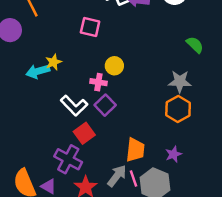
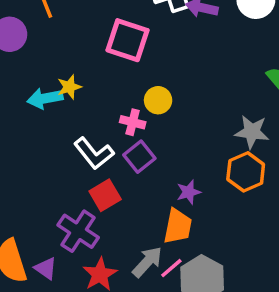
pink square: (90, 27) -> (127, 40), size x1.4
purple star: (173, 154) -> (189, 192), moved
pink line: (134, 179) -> (171, 268), turned 63

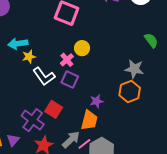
yellow star: (69, 87) -> (29, 57), moved
pink cross: (133, 122) -> (67, 60), turned 32
purple square: (139, 157) -> (70, 80), turned -30
red square: (105, 195) -> (54, 109), moved, turned -30
purple triangle: (46, 268) -> (13, 140), turned 32

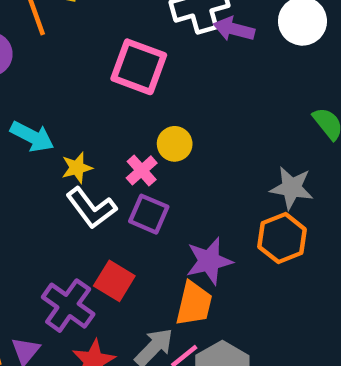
cyan arrow: (18, 44) -> (32, 137), turned -144
yellow star: (29, 57) -> (77, 168), moved
purple star: (97, 101) -> (209, 261), size x1.5

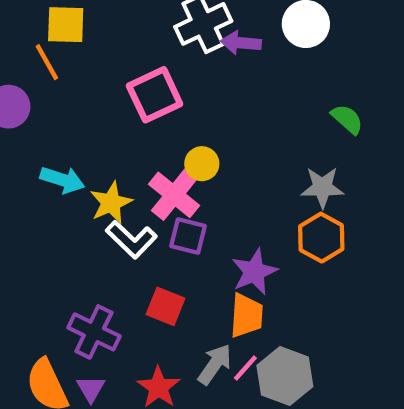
pink square: (139, 67) -> (155, 95), turned -36
yellow star: (77, 168) -> (111, 203), size x1.4
pink cross: (142, 170) -> (174, 195), size x1.6
purple cross: (68, 306) -> (94, 332), moved

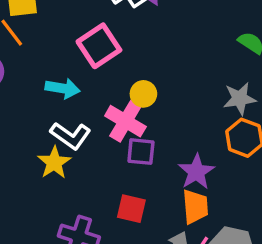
cyan arrow: (62, 180) -> (63, 88), moved
yellow star: (111, 203) -> (54, 163), moved
white L-shape: (131, 239) -> (71, 136), moved

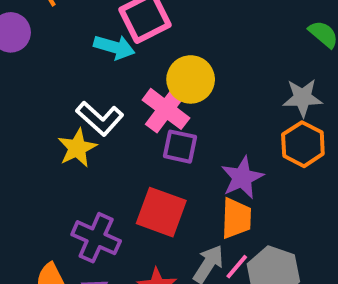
cyan arrow: (63, 88) -> (114, 47), moved
yellow circle: (143, 94) -> (191, 79), size x1.5
red square: (131, 209) -> (161, 212), size x1.4

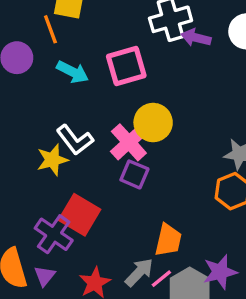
cyan arrow: (114, 47) -> (73, 72), moved
purple star: (242, 178) -> (220, 272), moved
red square: (161, 212) -> (79, 215), moved

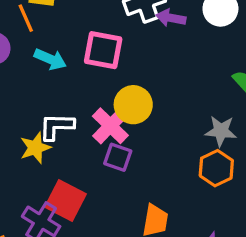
pink square: (126, 66) -> (103, 50), turned 30
white L-shape: (75, 140) -> (57, 126), turned 132

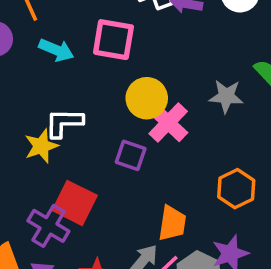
pink cross: (110, 126) -> (168, 122), moved
gray star: (221, 131) -> (226, 96), moved
orange hexagon: (216, 168) -> (236, 189), moved

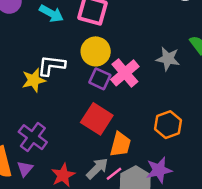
yellow circle: (147, 98) -> (96, 51), moved
purple square: (131, 155) -> (100, 79), moved
red square: (75, 203) -> (97, 119), moved

